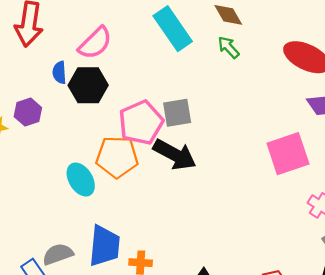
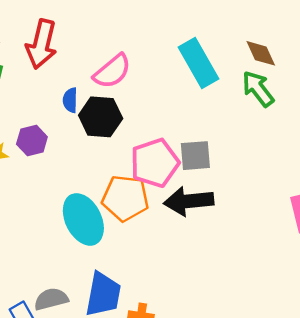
green arrow: (229, 47) -> (258, 89), size x1.4
black arrow: (175, 155) -> (189, 201), turned 141
cyan ellipse: (81, 180) -> (83, 219), size x1.4

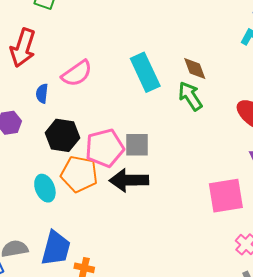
black hexagon: (101, 117) -> (62, 135), moved
cyan ellipse: (83, 219) -> (45, 188), size x0.7

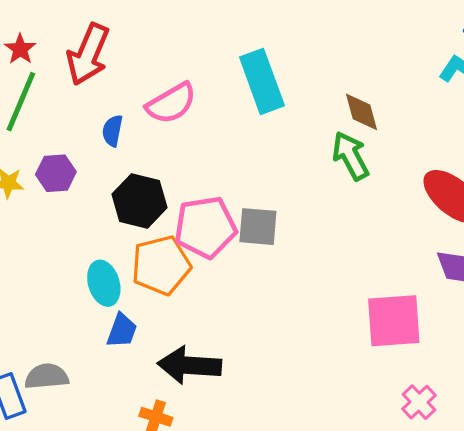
cyan rectangle: (145, 72) -> (262, 81), moved
orange pentagon: (79, 174) -> (161, 265), turned -30
black arrow: (129, 180) -> (189, 365), moved
blue trapezoid: (56, 248) -> (122, 331), moved, size x0.6

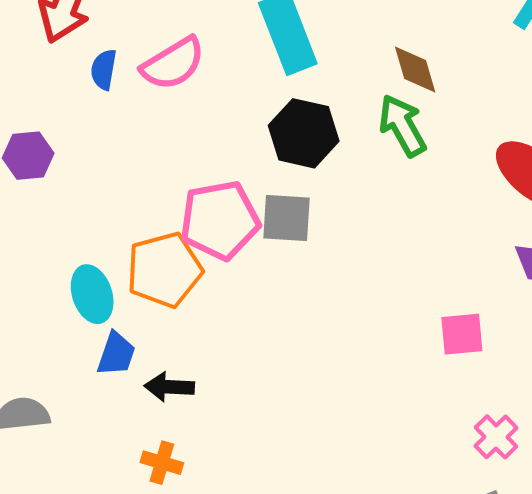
blue semicircle: (112, 131) -> (104, 70), moved
black hexagon: (139, 201) -> (304, 133), moved
pink square: (394, 321) -> (462, 334), size x0.6
black arrow: (189, 365) -> (169, 387), moved, size x0.6

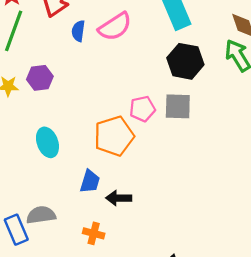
pink pentagon: (220, 220) -> (142, 109), size x0.6
cyan ellipse: (92, 294) -> (47, 142), moved
orange cross: (162, 463) -> (94, 233), moved

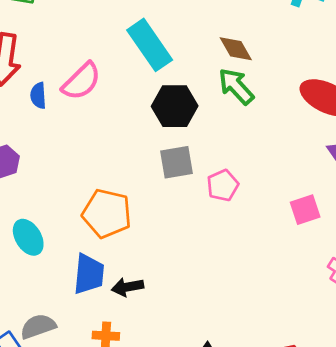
pink pentagon: (142, 109) -> (223, 185), moved
orange pentagon: (114, 136) -> (107, 213), turned -30
blue trapezoid: (90, 181) -> (89, 274), size x1.4

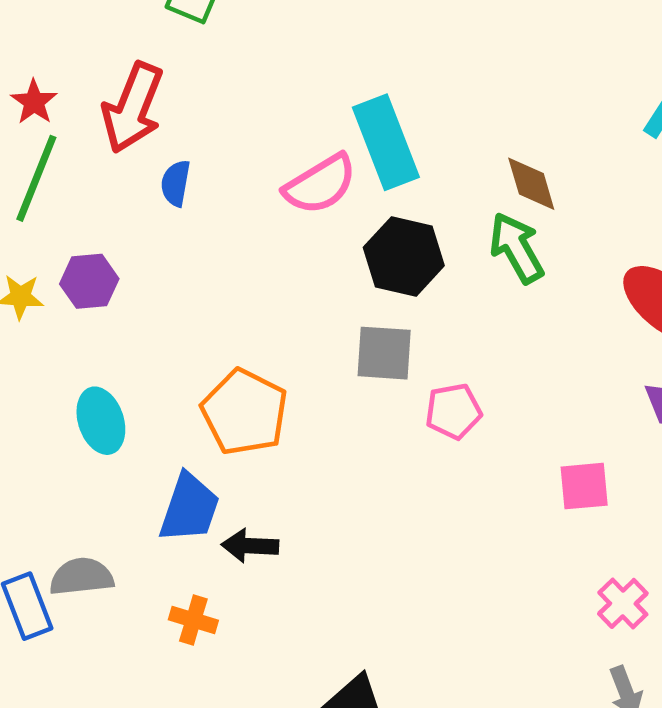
pink semicircle: (81, 81) -> (320, 184), moved

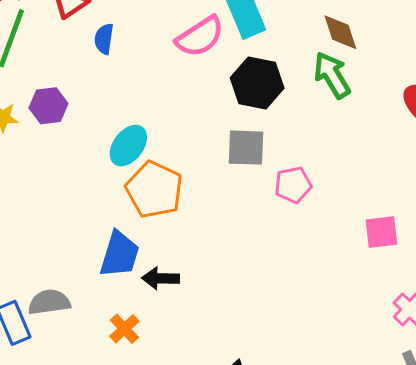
cyan ellipse: (101, 421) -> (128, 146), moved, turned 57
orange cross: (193, 620) -> (124, 329), turned 32

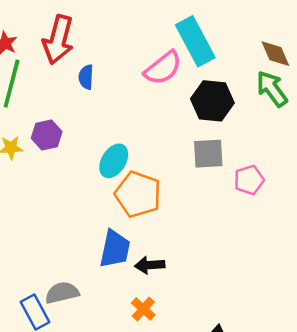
orange cross: (124, 329) -> (143, 309), moved

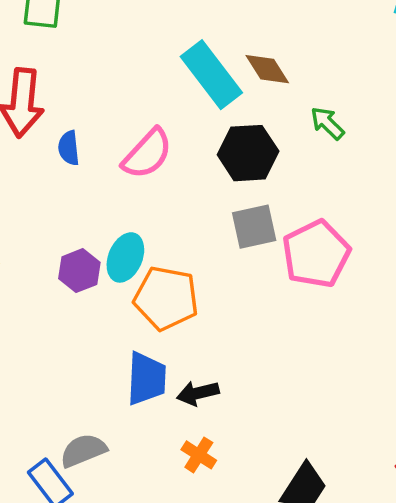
brown diamond: (275, 54) -> (267, 69), moved
pink semicircle: (163, 68) -> (147, 154), moved
green arrow: (272, 89) -> (327, 123), size x0.7
purple hexagon: (47, 135) -> (79, 271), moved
pink pentagon: (249, 180) -> (316, 254), size x1.6

